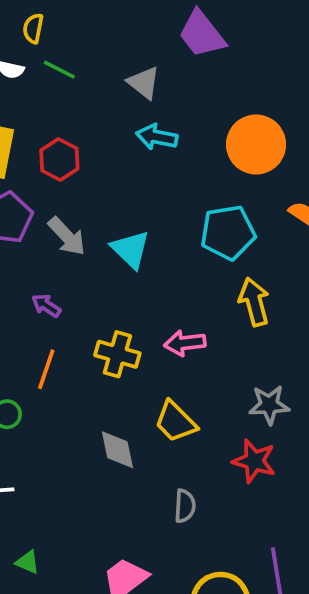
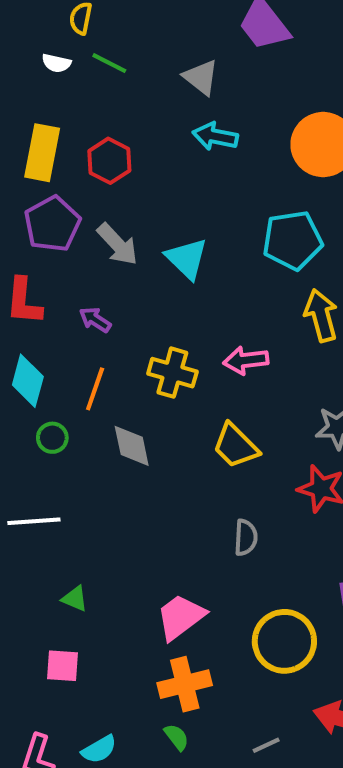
gray diamond: (117, 450) -> (132, 446), moved

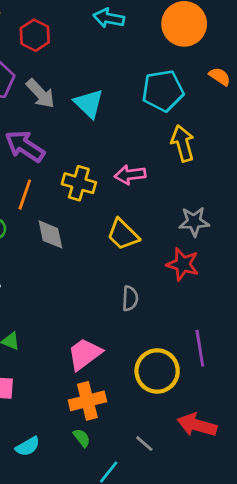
purple arrow: (95, 320) -> (25, 146), size x1.8
gray line: (266, 745) -> (144, 444), turned 66

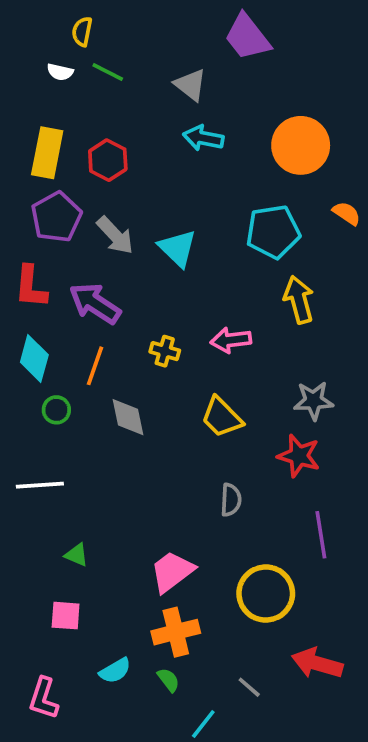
yellow cross: (79, 183) -> (165, 351), size x0.7
purple line: (200, 348) -> (321, 535), moved
cyan semicircle: (28, 446) -> (115, 671), moved

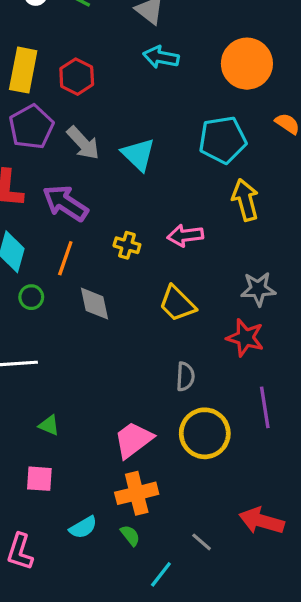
yellow circle: (266, 594) -> (205, 433), moved

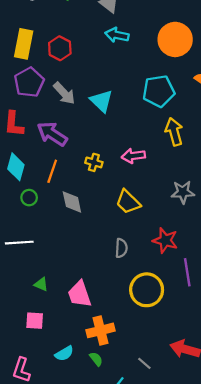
red star: (245, 338) -> (165, 240), moved
gray semicircle: (185, 377) -> (121, 248), moved
pink trapezoid: (133, 440) -> (80, 294), moved, turned -72

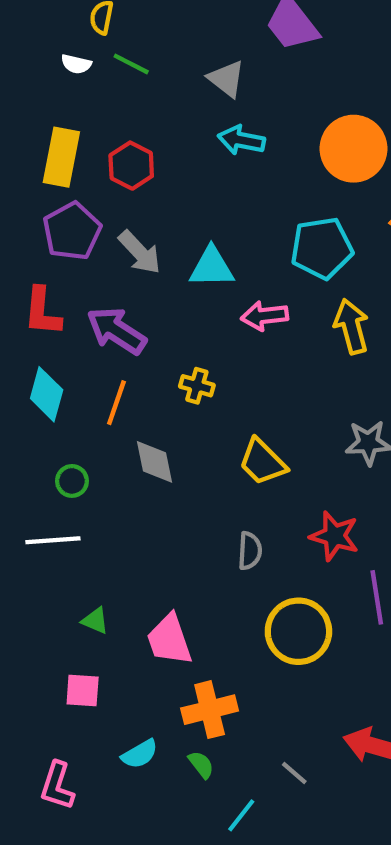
cyan triangle: (102, 101) -> (212, 267), turned -45
pink arrow: (133, 156) -> (265, 316), moved
green circle: (29, 198) -> (72, 481), moved

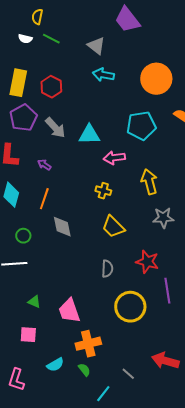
yellow arrow: (351, 326) -> (149, 182), moved
purple arrow: (116, 331) -> (44, 165), size x0.5
yellow cross: (197, 386) -> (103, 191), moved

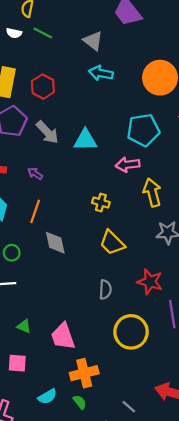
pink arrow: (114, 158) -> (128, 165), moved

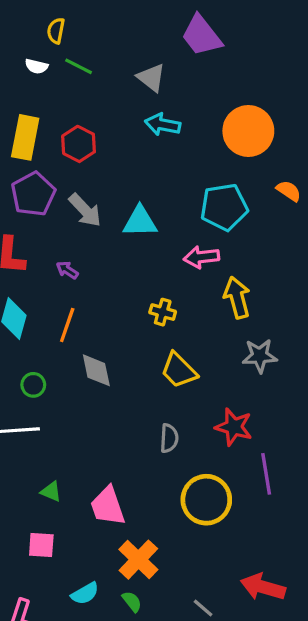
orange cross: (84, 373) -> (138, 560), turned -32

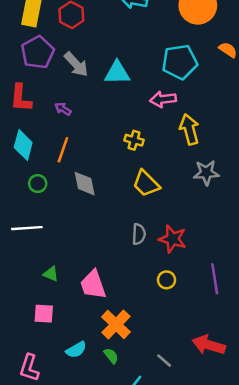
green circle: (33, 385) -> (38, 184), moved
red star: (234, 427) -> (173, 239), moved
purple line: (266, 474) -> (215, 279), moved
yellow circle: (206, 500) -> (167, 280), size x0.5

